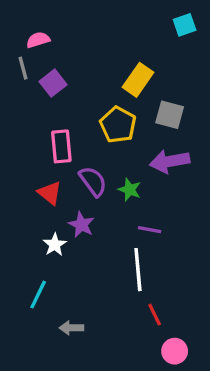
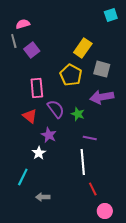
white star: (55, 245) -> (39, 153), moved

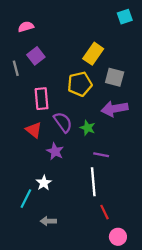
gray line: (14, 41) -> (16, 68), moved
yellow pentagon: (71, 75) -> (80, 84), turned 30
white star: (39, 153) -> (44, 183), moved

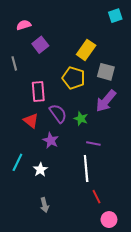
purple square: (36, 56) -> (40, 45), moved
yellow pentagon: (80, 84) -> (74, 78), turned 30
purple arrow: (115, 109) -> (106, 101), turned -40
cyan line: (26, 199) -> (17, 162), moved
gray arrow: (48, 221) -> (44, 205), turned -104

